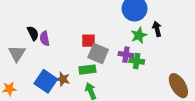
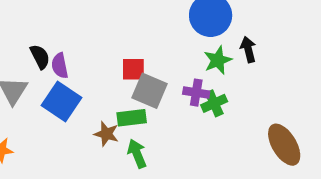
green cross: (137, 61) -> (214, 103), turned -32
brown star: (63, 79) -> (106, 134), moved
blue square: (46, 81) -> (62, 102), moved

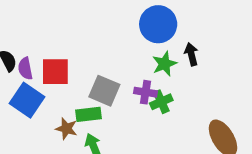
red square: (133, 69) -> (55, 72), moved, size x1.4

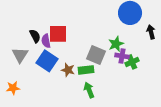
green star: (164, 64) -> (116, 44), moved
red square: (55, 72) -> (58, 34), moved
brown star: (66, 129) -> (68, 70), moved

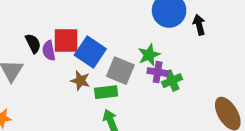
black arrow: (151, 32) -> (199, 25), moved
blue square: (47, 61) -> (90, 52), moved
brown star: (68, 70) -> (80, 81), moved

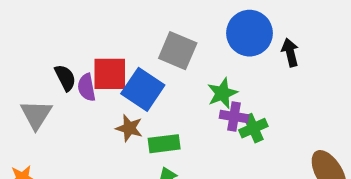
gray square: (120, 71) -> (178, 51), moved

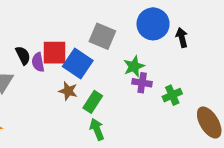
green cross: (253, 128) -> (172, 95), moved
green rectangle: (164, 144) -> (93, 102), turned -50

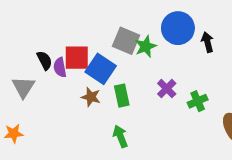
green star: (134, 66) -> (146, 46), moved
purple cross: (142, 83) -> (167, 89), turned 36
green rectangle: (93, 102) -> (122, 96), moved, turned -45

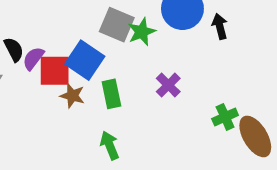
red square: (77, 58) -> (55, 71), moved
purple semicircle: (60, 67) -> (33, 58), turned 48
green cross: (198, 101) -> (225, 117), moved

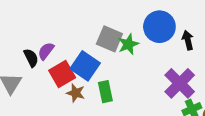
purple semicircle: (33, 58) -> (46, 51), moved
red square: (55, 71) -> (62, 74), turned -30
purple cross: (168, 85) -> (180, 83), moved, size x1.6

